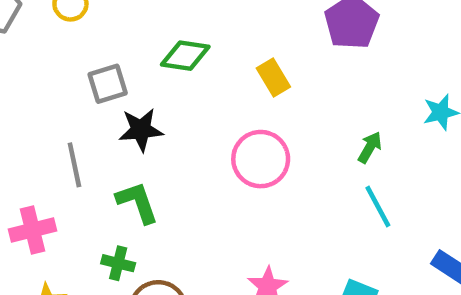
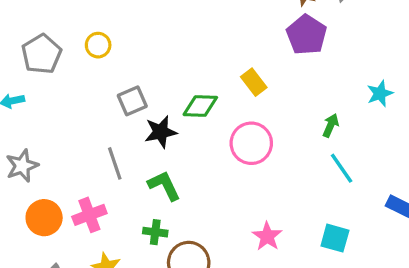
green diamond: (185, 56) -> (200, 106), moved

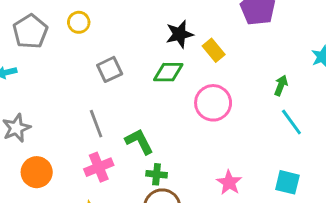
black star: (161, 132) -> (179, 34), moved
pink cross: (89, 215) -> (99, 167), moved
green cross: (155, 232) -> (157, 174), moved

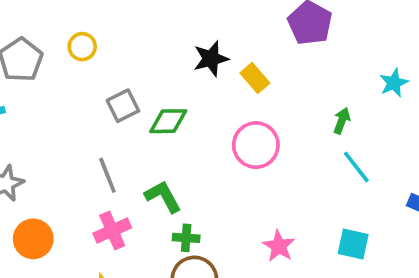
green diamond: (168, 72) -> (168, 121), moved

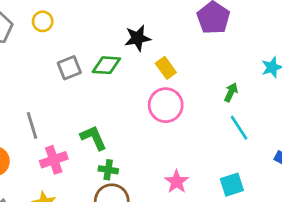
yellow rectangle: (255, 78) -> (166, 68), moved
green diamond: (168, 121) -> (106, 65), moved
gray line: (107, 175) -> (32, 125), moved
cyan square: (353, 244) -> (232, 185), turned -35

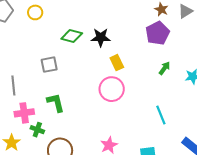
green diamond: (106, 65) -> (72, 36), moved
gray square: (69, 68) -> (49, 65), moved
green arrow: (231, 92) -> (164, 68), moved
green cross: (108, 170) -> (37, 130), moved

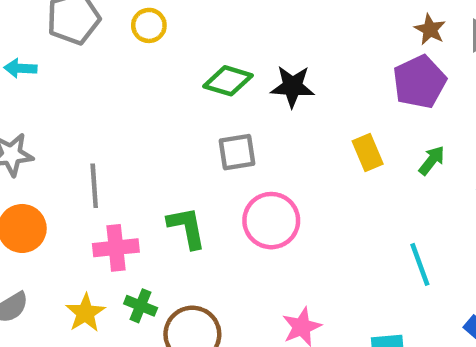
yellow rectangle: (117, 63) -> (368, 152), moved
gray square: (49, 65) -> (237, 152), moved
pink circle: (112, 89) -> (271, 221), moved
green cross: (37, 130) -> (141, 306), moved

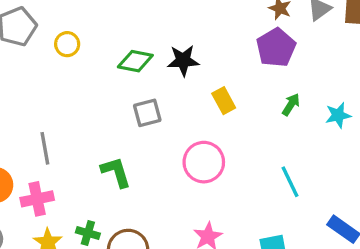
yellow circle: (149, 25) -> (67, 44), moved
yellow rectangle: (368, 152) -> (224, 101), moved
pink circle: (271, 221) -> (204, 162), moved
pink cross: (116, 248) -> (37, 199), moved

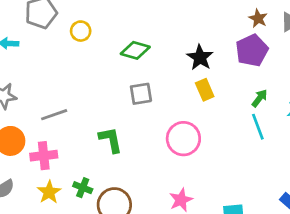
black star: (183, 61) -> (200, 58), moved, turned 30
gray line: (45, 148) -> (54, 115), turned 75
cyan line: (290, 182) -> (258, 127), moved

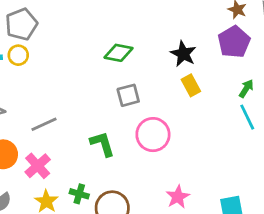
yellow circle: (81, 31) -> (18, 55), moved
pink circle: (183, 139) -> (153, 135), moved
pink cross: (44, 156) -> (38, 166), turned -30

